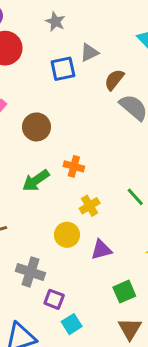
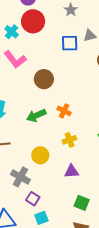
yellow circle: (67, 235) -> (40, 155), moved
green square: (124, 292) -> (82, 203), turned 35

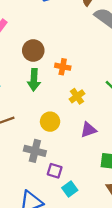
brown circle: (44, 79) -> (33, 50), moved
green arrow: (36, 115) -> (34, 80), turned -48

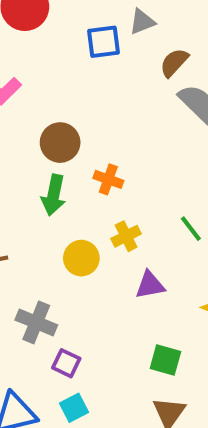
yellow circle: (50, 122) -> (81, 258), moved
purple triangle: (88, 130) -> (150, 285), moved
cyan square: (70, 189) -> (74, 408), moved

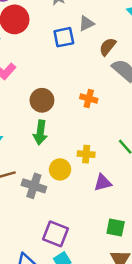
orange cross: (108, 179) -> (89, 98), moved
yellow cross: (126, 236) -> (86, 154), turned 35
gray cross: (36, 322) -> (34, 186), moved
purple square: (66, 363) -> (56, 234), size x1.5

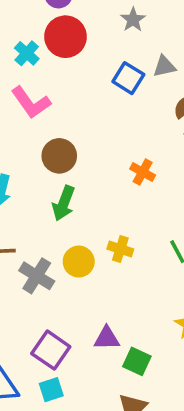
blue square: (64, 37) -> (128, 78), turned 30
brown circle: (42, 100) -> (59, 156), moved
purple triangle: (103, 183) -> (107, 338), moved

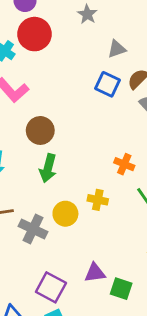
blue square: (128, 78) -> (108, 84), moved
orange cross: (143, 172) -> (124, 164), moved

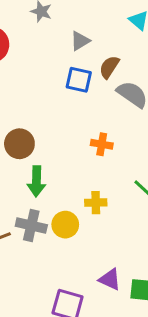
orange cross: (124, 164) -> (102, 144), moved
gray cross: (33, 229) -> (31, 226), moved
purple triangle: (95, 273) -> (110, 279), turned 45

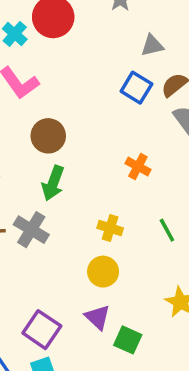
yellow circle: (65, 225) -> (103, 272), moved

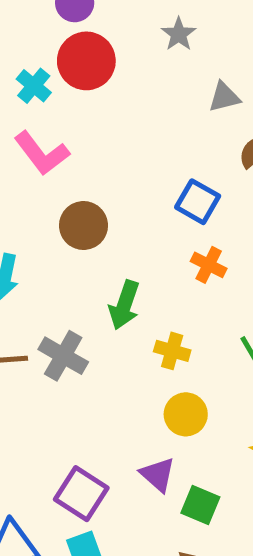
blue square: (136, 88) -> (198, 202), moved
green arrow: (53, 183) -> (124, 305), moved
yellow circle: (103, 272) -> (186, 414), moved

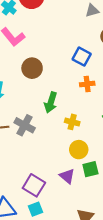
orange cross: (209, 265) -> (87, 84), turned -32
green square: (200, 505) -> (90, 169), moved, turned -35

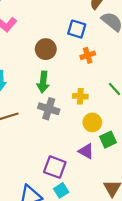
brown circle: (32, 68) -> (46, 49), moved
green arrow: (51, 102) -> (43, 82), moved
gray cross: (25, 125) -> (49, 109), moved

